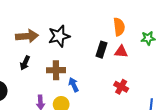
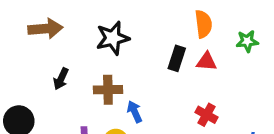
brown arrow: (27, 36) -> (45, 29), moved

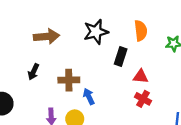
brown arrow: (45, 29) -> (46, 36), moved
black star: (113, 38) -> (96, 32), moved
red triangle: (207, 62) -> (141, 77), moved

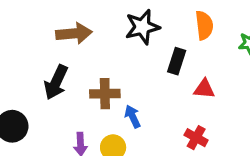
black arrow: (33, 72) -> (56, 82), size x1.5
red cross: (143, 99) -> (196, 138), moved

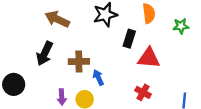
brown arrow: (74, 33) -> (57, 19), turned -150
red triangle: (204, 89) -> (149, 58), size x1.5

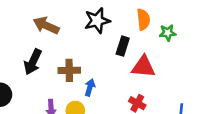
green star: (181, 26) -> (168, 33), moved
blue arrow: (98, 78) -> (90, 87), turned 42

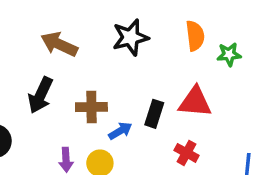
black rectangle: (123, 46) -> (154, 114), moved
blue arrow: (90, 87) -> (120, 131), turned 42

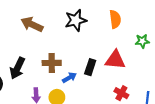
green star: (229, 54) -> (142, 41), moved
black arrow: (40, 95) -> (17, 68), moved
red cross: (187, 153) -> (121, 93), moved

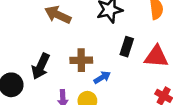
black rectangle: (90, 67) -> (127, 47), moved

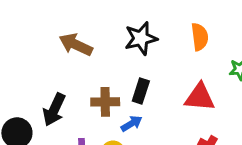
black rectangle: (127, 47) -> (141, 91), moved

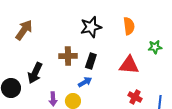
brown arrow: (76, 45) -> (24, 30), moved, turned 100
brown cross: (105, 102) -> (68, 56), moved

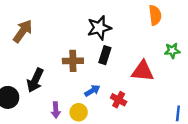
orange semicircle: (129, 26) -> (155, 15), moved
black rectangle: (91, 61) -> (105, 55), moved
red cross: (135, 97) -> (119, 100), moved

